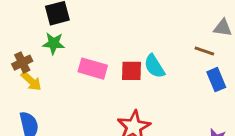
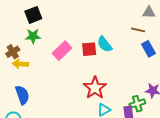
pink rectangle: (93, 69) -> (62, 51), turned -54
yellow arrow: (31, 81) -> (20, 64), turned 147

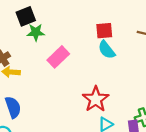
green star: (33, 36) -> (36, 32), moved
red square: (89, 49) -> (104, 31), moved

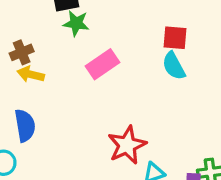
red star: (96, 99) -> (127, 145), moved

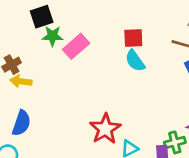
pink rectangle: (102, 64) -> (76, 46), moved
blue semicircle: (25, 126) -> (21, 123), turned 35

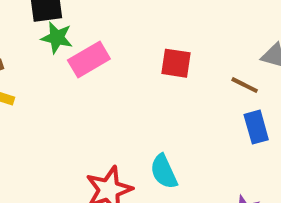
cyan semicircle: (135, 61) -> (164, 172), moved

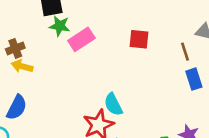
brown line: (245, 85) -> (185, 52), turned 48
cyan semicircle: (164, 172) -> (113, 104), moved

